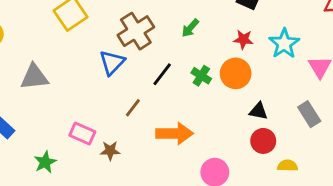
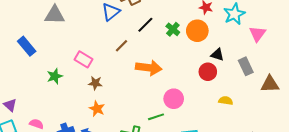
black triangle: (258, 111) -> (217, 55), moved
red circle: (263, 141) -> (208, 72), moved
brown star: (110, 151) -> (95, 83), moved

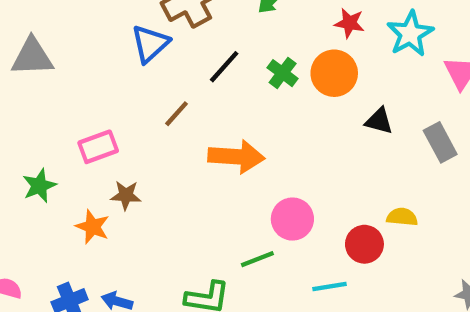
pink rectangle: (83, 59) -> (98, 147), turned -48
red circle: (208, 72) -> (364, 244), moved
orange star: (97, 109) -> (93, 227), moved

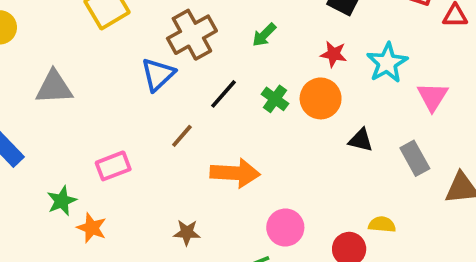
brown star: (126, 195) -> (187, 232), moved
orange star: (93, 227) -> (92, 228), moved

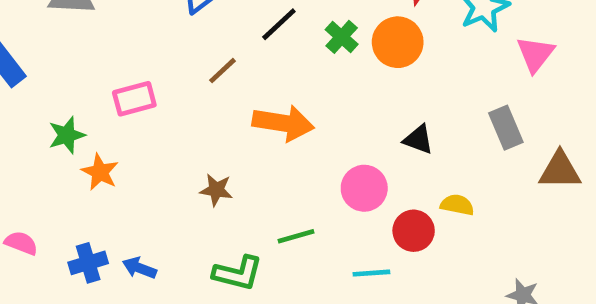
black triangle: (361, 140) -> (418, 139), moved
pink circle: (285, 227) -> (364, 188), moved

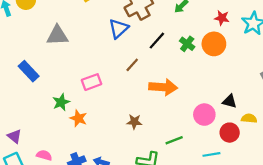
black triangle: (418, 139) -> (230, 101), moved

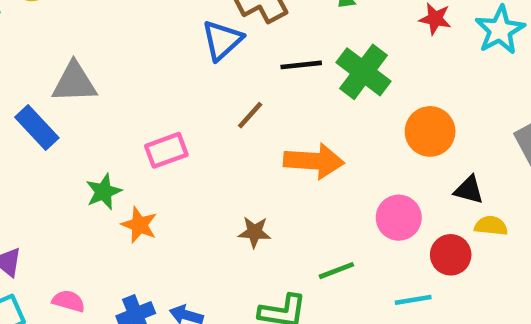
gray triangle: (57, 35) -> (74, 82), moved
black line: (157, 41) -> (301, 65), turned 42
green cross: (187, 44) -> (364, 72), size x1.6
orange circle: (214, 44) -> (430, 131), moved
black triangle: (230, 101) -> (469, 190), moved

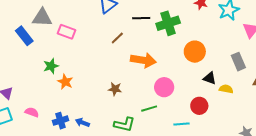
green cross: (364, 72) -> (168, 23), turned 30
pink rectangle: (166, 150) -> (67, 32), moved, turned 36
pink circle: (399, 218) -> (164, 87), moved
yellow semicircle: (491, 226) -> (226, 89), moved

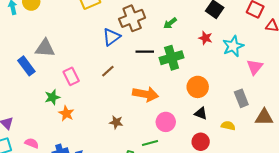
pink rectangle: (67, 32) -> (71, 76), moved, turned 42
brown line: (117, 38) -> (108, 71), moved
black triangle: (210, 78) -> (201, 113), moved

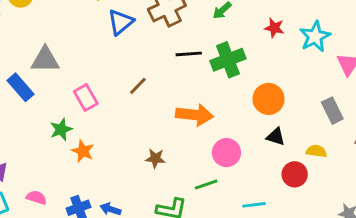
blue triangle: (111, 37) -> (121, 22), moved
red circle: (201, 142) -> (295, 174), moved

